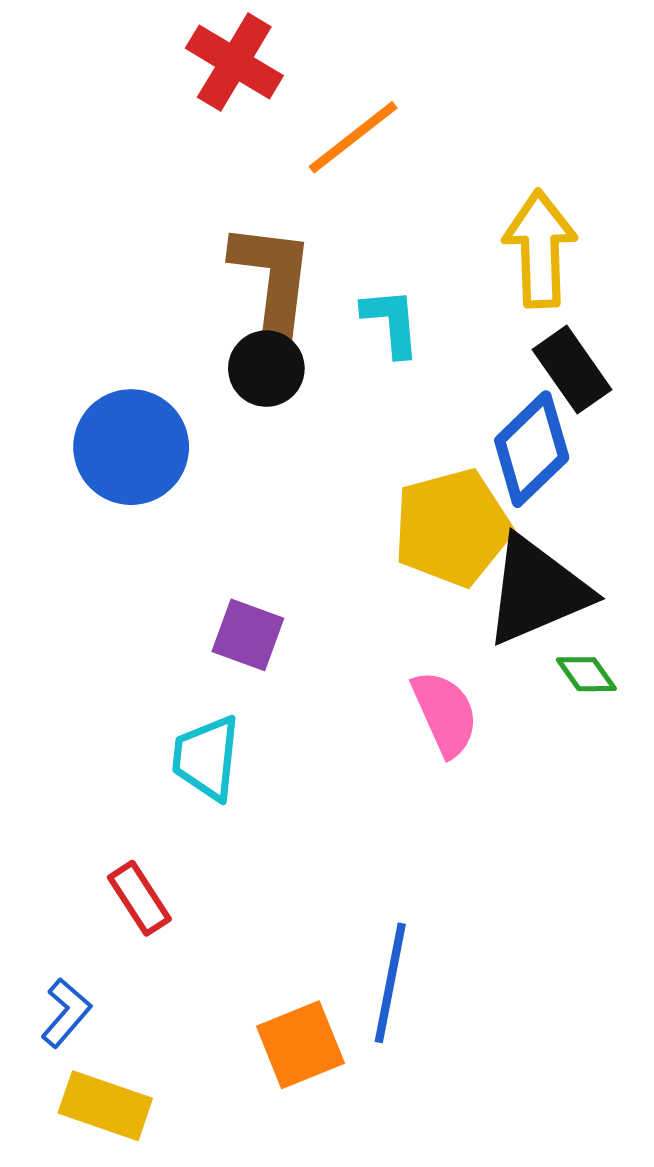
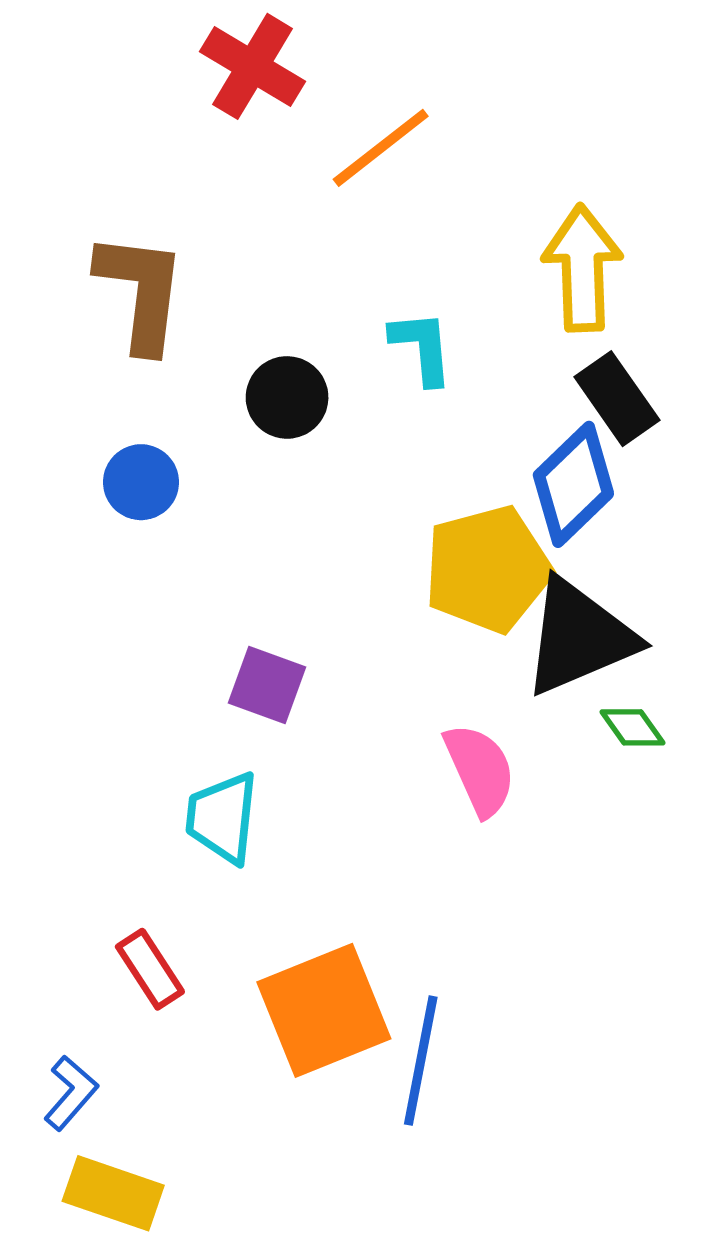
brown L-shape: (273, 278) -> (141, 292), moved
blue circle: (131, 447) -> (141, 482), size x0.6
orange square: (300, 1045) -> (324, 1010), moved, size x1.4

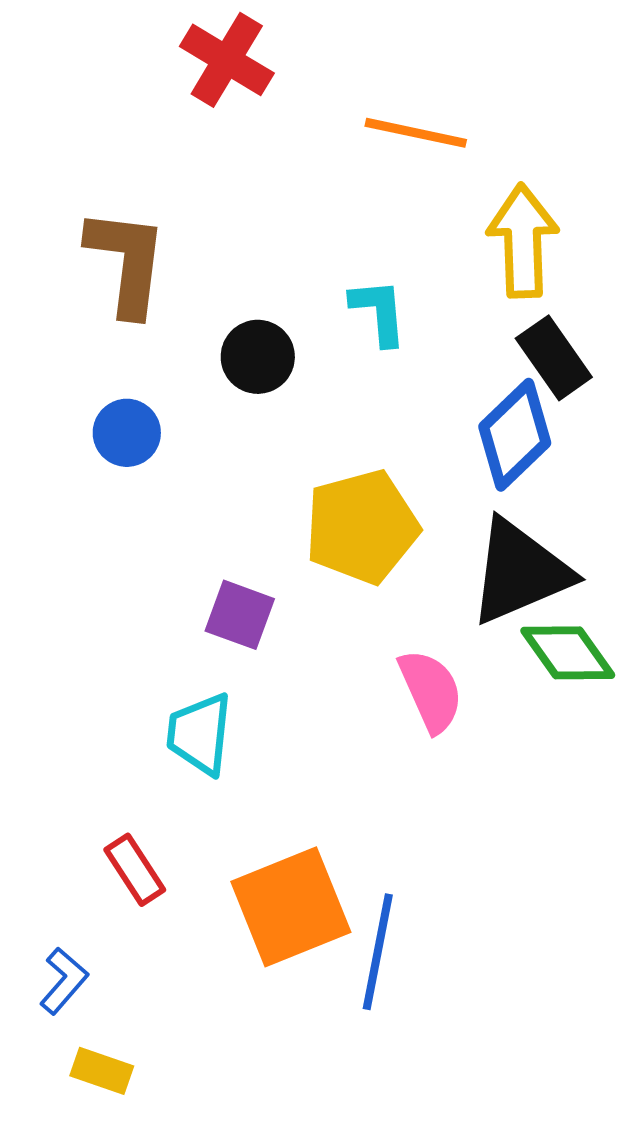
orange line: (381, 148) -> (416, 133), moved, turned 50
yellow pentagon: (488, 569) -> (362, 527), moved
green diamond: (633, 727) -> (568, 653), size x1.6
yellow rectangle: (113, 1193) -> (102, 1071), size x0.7

